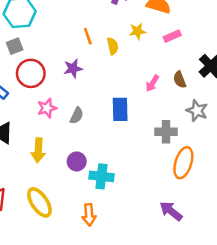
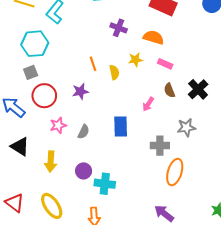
pink rectangle: (172, 36) -> (165, 64), turned 48
brown semicircle: (180, 80) -> (169, 90), moved
gray star: (197, 111) -> (186, 127), turned -30

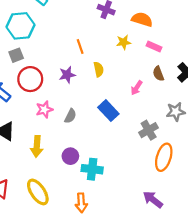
yellow semicircle: (114, 72) -> (99, 69), moved
blue rectangle: (121, 126) -> (108, 111), turned -42
gray cross: (160, 146) -> (149, 130), turned -30

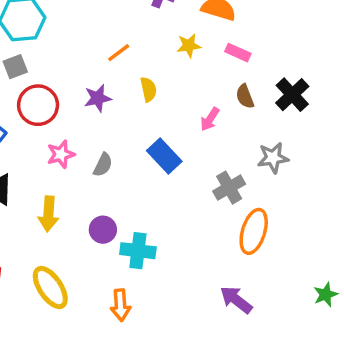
orange line: (80, 47) -> (119, 53), turned 72

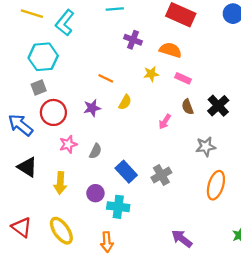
orange line: (119, 53) -> (106, 78), turned 63
yellow semicircle: (148, 89) -> (125, 102), turned 42
blue rectangle: (164, 156) -> (126, 172), moved
gray cross: (229, 188) -> (161, 175), moved
orange ellipse: (254, 231) -> (216, 185), moved

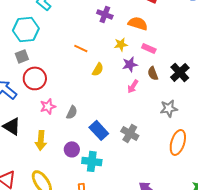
purple star: (92, 108) -> (130, 64), moved
gray cross: (161, 175) -> (130, 133), turned -30

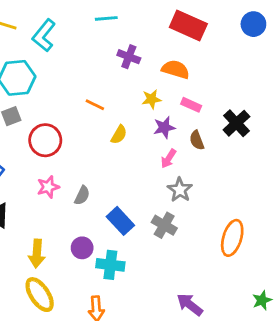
black cross: (180, 72) -> (236, 123), moved
red circle: (35, 78) -> (45, 140), moved
gray star: (169, 108) -> (180, 190), moved, turned -30
yellow arrow: (41, 140) -> (37, 254), moved

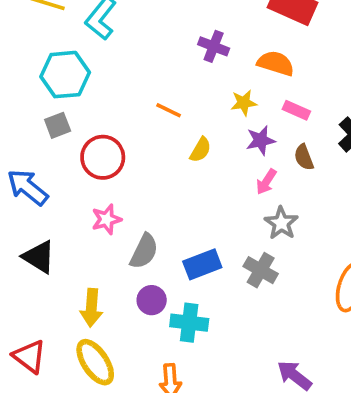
gray semicircle: (82, 195) -> (144, 251), moved, size x1.4
blue rectangle: (120, 221) -> (202, 264), turned -68

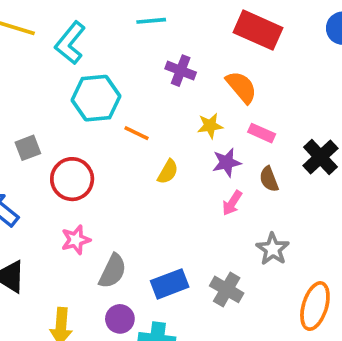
orange semicircle: (276, 63) -> (241, 87), turned 33
cyan hexagon: (65, 75) -> (96, 98), moved
gray star: (281, 223) -> (273, 249), moved

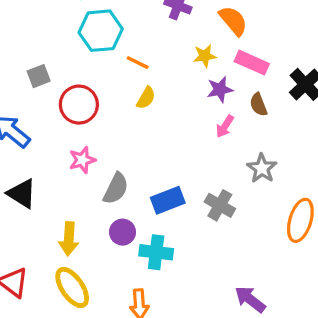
pink rectangle: (262, 133) -> (252, 63), size x1.4
yellow semicircle: (168, 172) -> (146, 98), moved

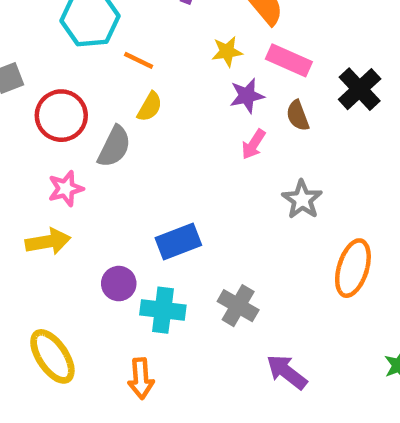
gray semicircle: (116, 188) -> (114, 147), moved
gray cross: (220, 205) -> (238, 306), moved
yellow arrow: (69, 239) -> (48, 242), moved, turned -104

